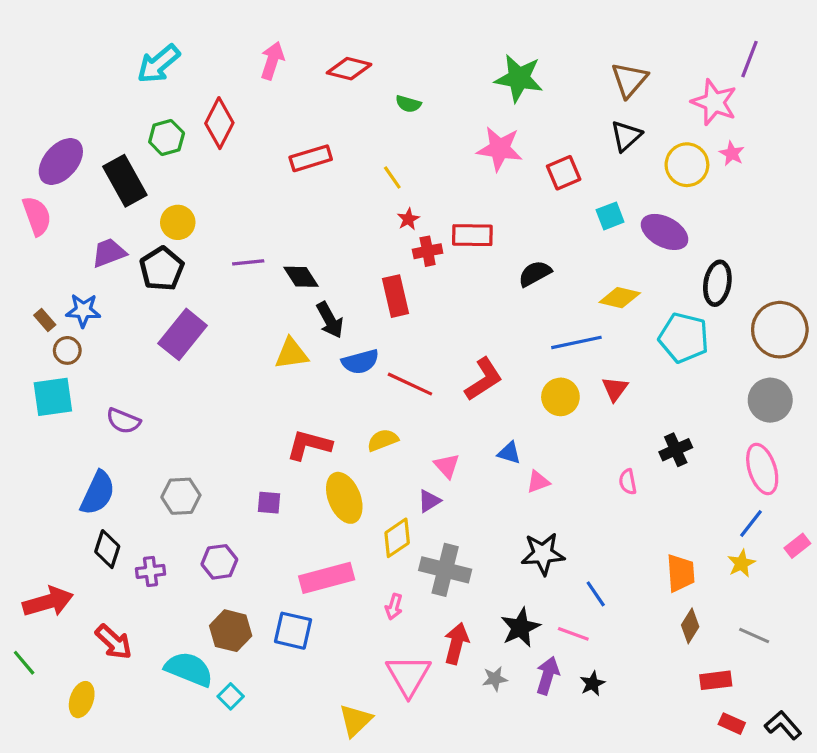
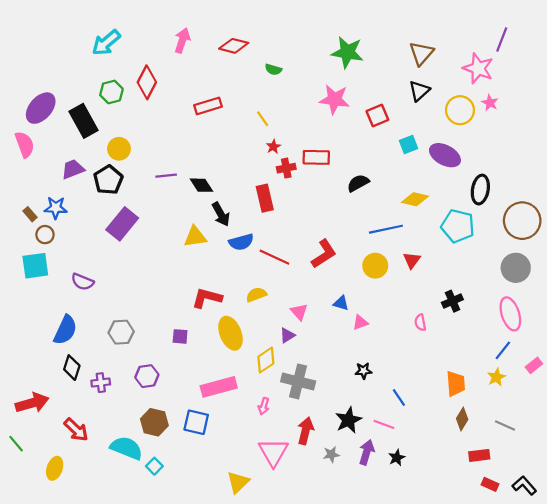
black star: (543, 554) -> (363, 371), size x0.6

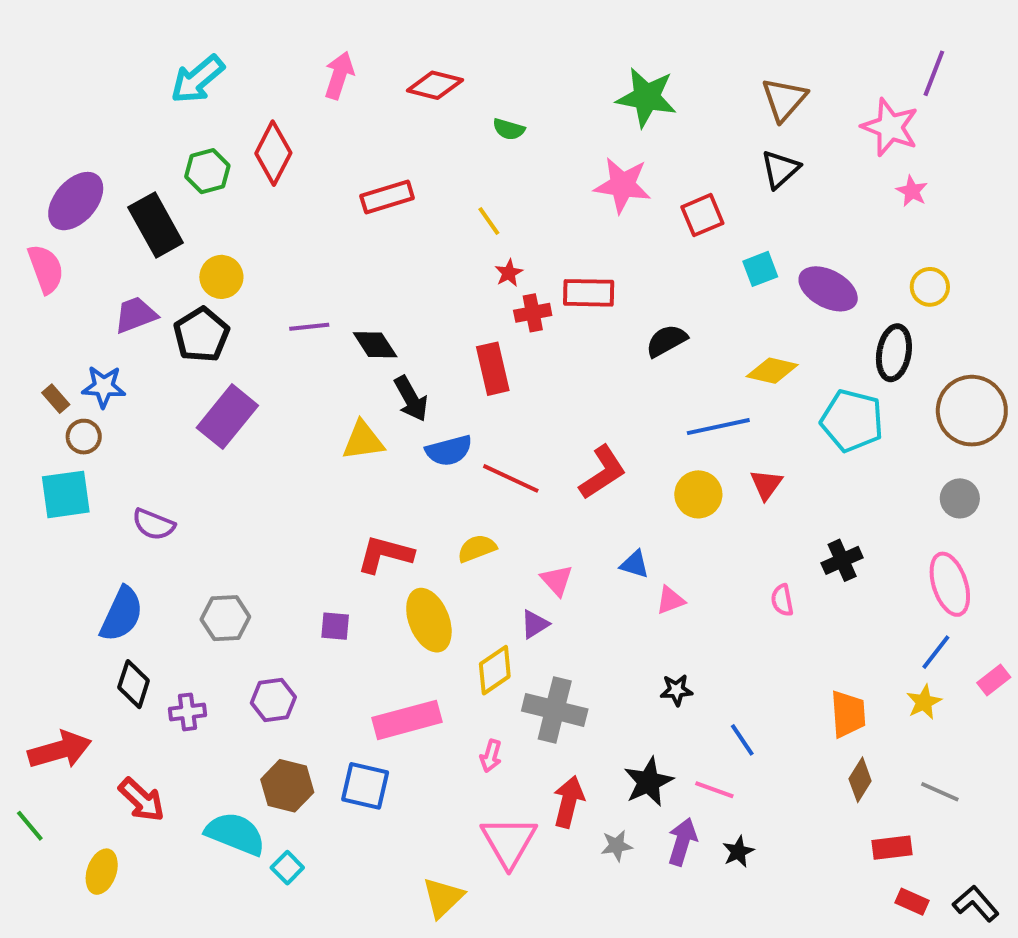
yellow circle: (460, 110) -> (930, 287), moved, size x0.7
gray circle: (516, 268) -> (960, 498), size x0.7

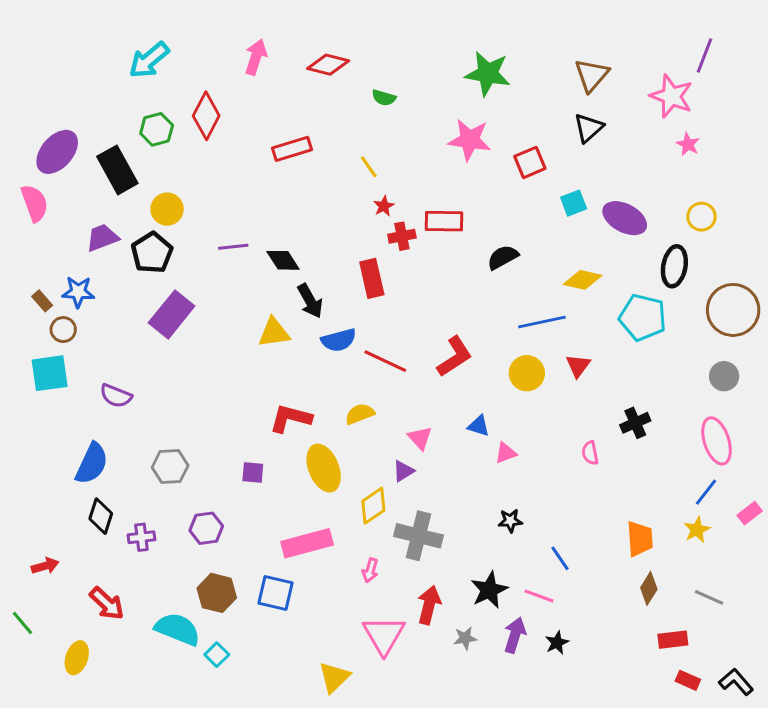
red arrow: (60, 750) -> (45, 566), size x0.6

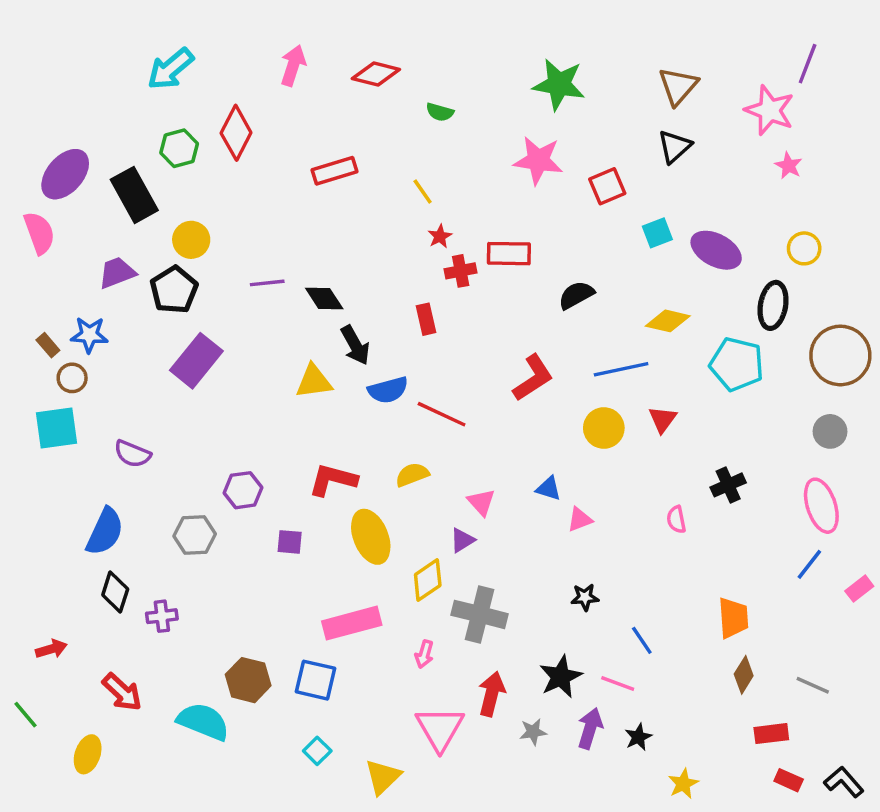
red rectangle: (372, 278) -> (426, 319), size x0.7
red L-shape: (455, 357) -> (533, 378), moved
purple hexagon: (206, 528) -> (243, 490), moved
yellow star: (697, 530) -> (683, 784), moved
cyan square: (217, 655) -> (317, 751), moved

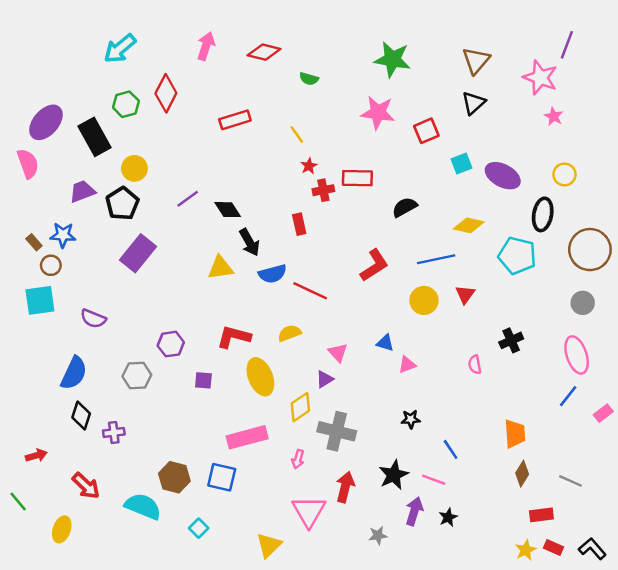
purple line: (267, 283) -> (188, 199), turned -30
gray star: (533, 732) -> (378, 535), moved
cyan square: (317, 751) -> (199, 528), moved
yellow star: (683, 784) -> (526, 550), moved

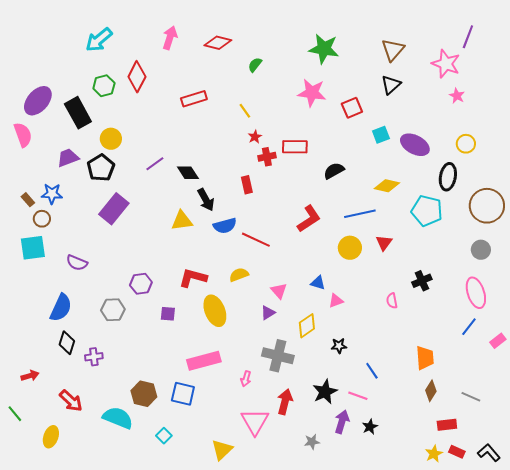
green semicircle: (309, 79) -> (255, 65), turned 112
yellow diamond: (300, 407) -> (307, 326), moved

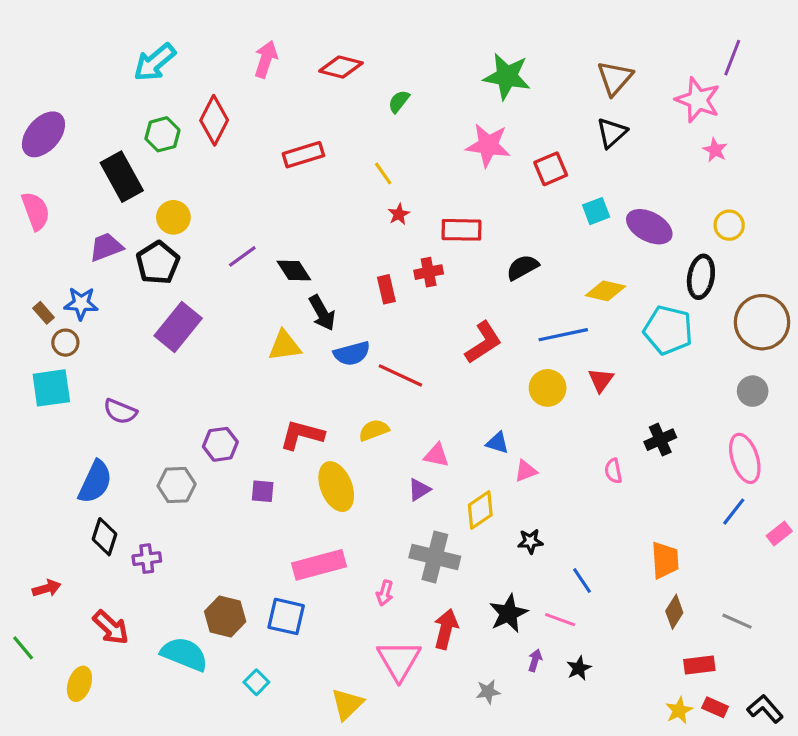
purple ellipse: (38, 101) -> (43, 134), moved
red cross: (267, 157) -> (429, 272), moved
pink triangle: (279, 291) -> (436, 455), turned -36
purple arrow: (342, 422) -> (535, 660), size x0.6

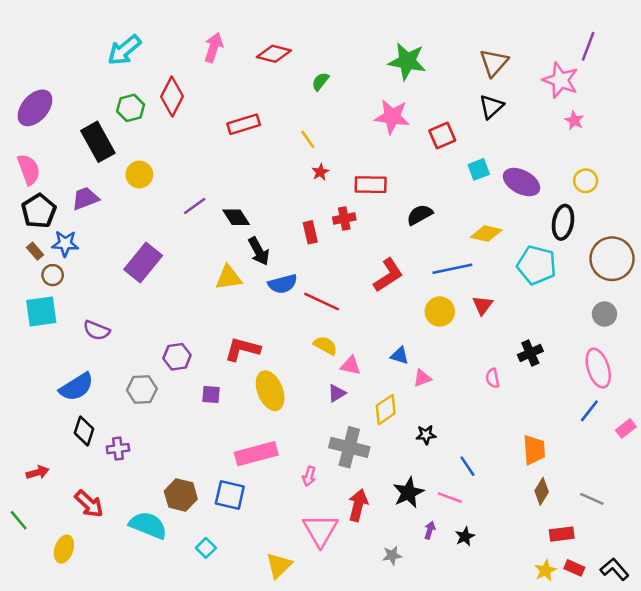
black pentagon: (158, 263) -> (39, 211), moved
yellow semicircle: (374, 430) -> (325, 345), moved, turned 50
blue semicircle: (95, 482) -> (76, 387), turned 33

